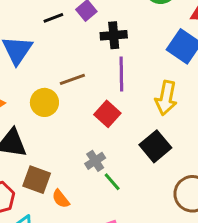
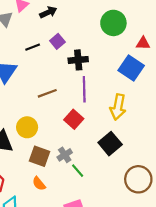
yellow circle: (44, 102) -> (27, 127), moved
brown square: (37, 180) -> (40, 156), moved

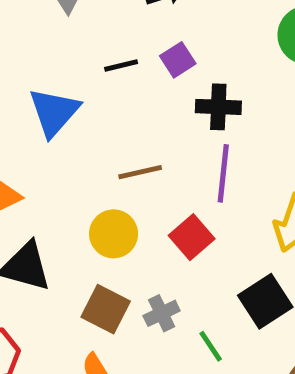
yellow circle: (27, 127) -> (114, 234), moved
green line: (78, 171) -> (211, 346), moved

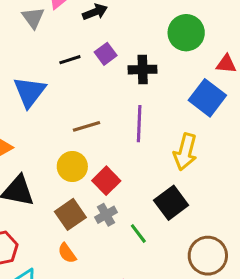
black cross: (218, 107) -> (143, 70), moved
red square: (192, 237) -> (106, 181), moved
brown square: (106, 309) -> (70, 214), turned 32

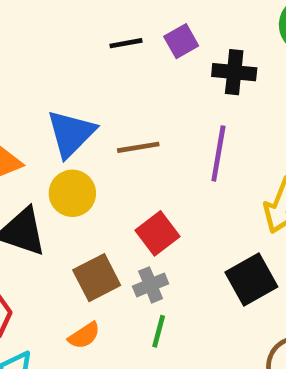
blue triangle: (29, 92) -> (71, 133), moved
yellow circle: (72, 167) -> (72, 193), moved
green line: (138, 233) -> (159, 331), moved, turned 45
orange semicircle: (67, 253) -> (84, 336), turned -95

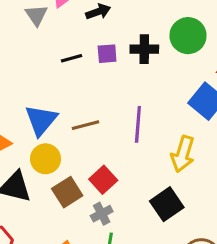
purple square: (181, 41) -> (107, 54), turned 30
black cross: (234, 72) -> (144, 49), moved
brown square: (97, 278) -> (67, 192), moved

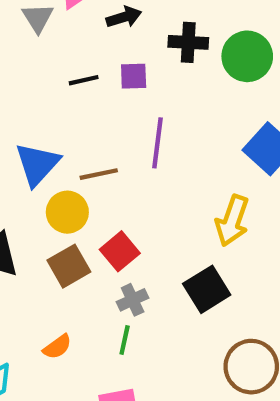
black cross: (144, 49) -> (188, 42), moved
purple line: (138, 124) -> (158, 143), moved
yellow circle: (46, 159) -> (67, 212), moved
gray cross: (102, 214) -> (133, 300), moved

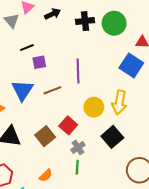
purple square: (134, 76) -> (39, 62), moved
black line: (84, 80) -> (27, 48), moved
yellow circle: (67, 212) -> (94, 107), moved

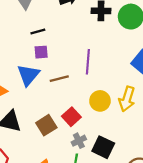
purple square: (39, 62) -> (41, 52), moved
black square: (112, 137) -> (103, 147), moved, turned -30

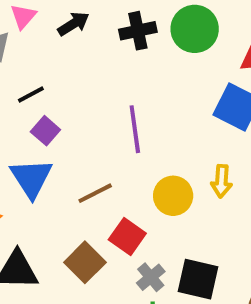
purple square: (41, 52) -> (45, 131), turned -32
brown line: (59, 79) -> (95, 193), moved
yellow arrow: (127, 99) -> (221, 181), size x0.7

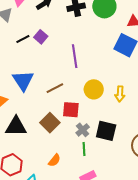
purple square: (45, 131) -> (41, 37), moved
yellow arrow: (221, 181) -> (120, 94), moved
red square: (127, 237) -> (71, 110), turned -30

